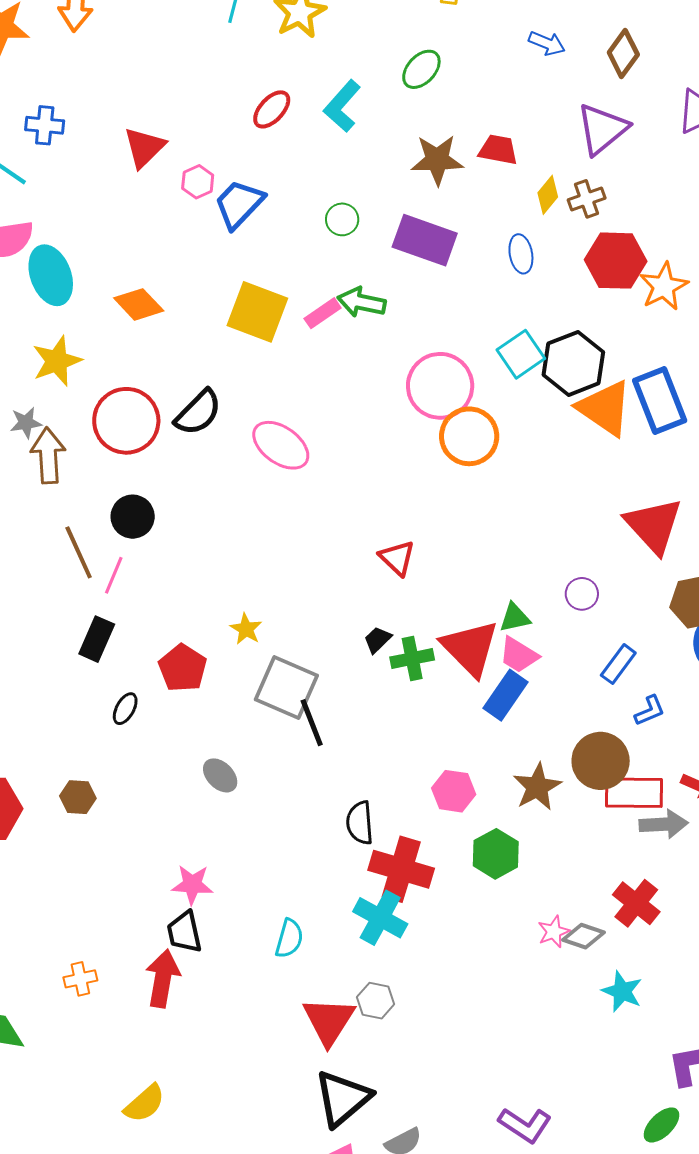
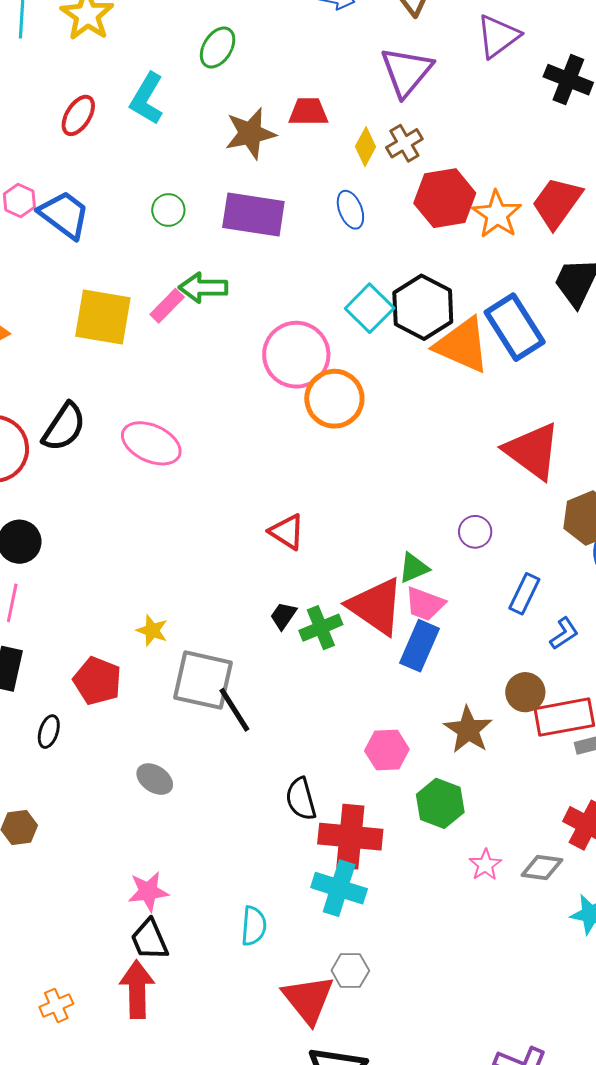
blue trapezoid: (239, 204) -> (64, 215), turned 94
brown circle: (601, 761) -> (525, 692), size x0.7
pink star: (554, 932) -> (485, 865), moved

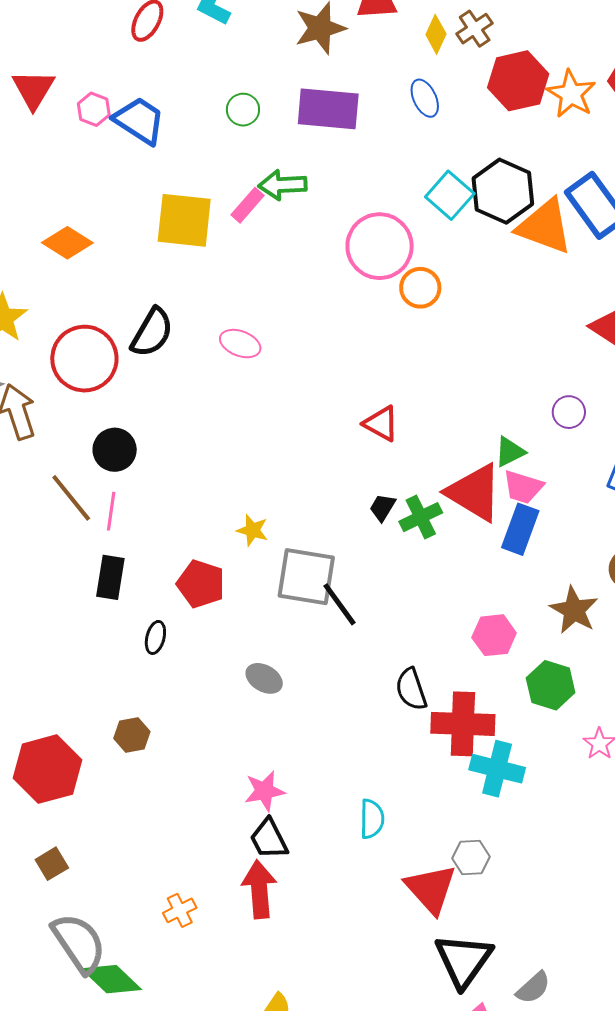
orange circle: (334, 399) -> (420, 288), size x0.7
pink ellipse: (151, 443) -> (240, 344), size x0.7
cyan cross: (339, 888) -> (497, 769), moved

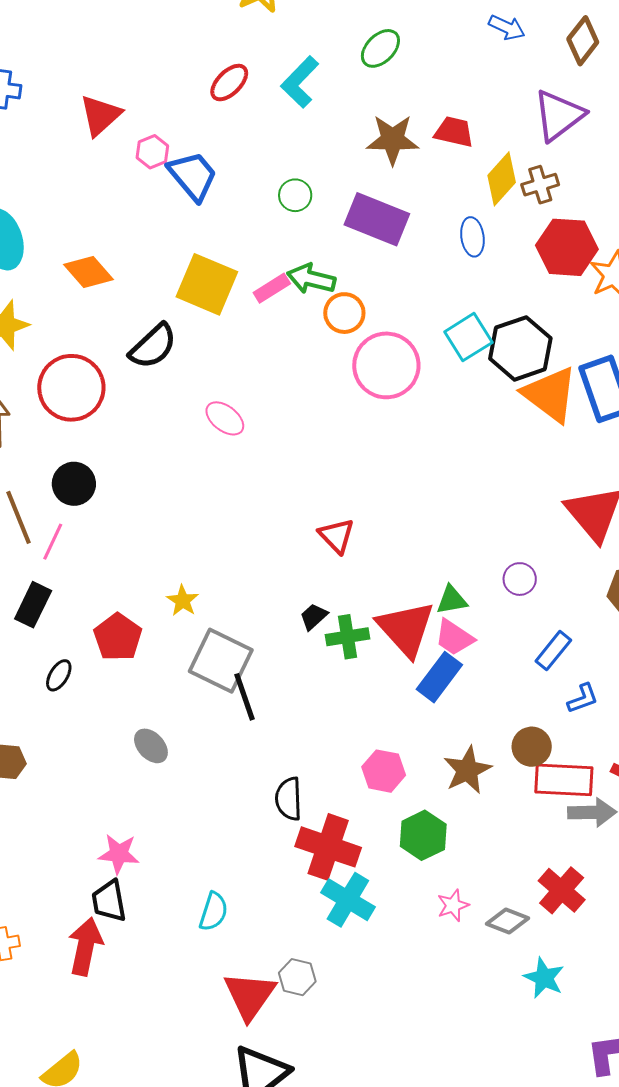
yellow diamond: (436, 34) -> (502, 179), size x1.4
orange circle: (420, 288) -> (344, 313), moved
black semicircle: (152, 333) -> (153, 346), moved

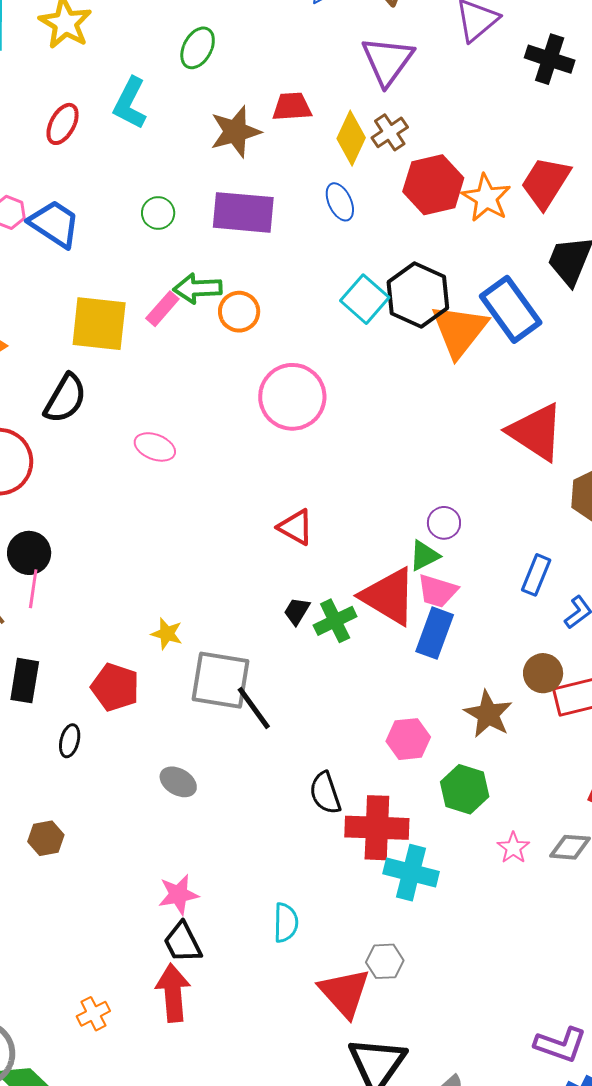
pink circle: (386, 365) -> (292, 397), moved
orange triangle: (550, 394) -> (459, 330), turned 48
pink line: (53, 542) -> (33, 589), moved
purple circle: (520, 579) -> (444, 523), moved

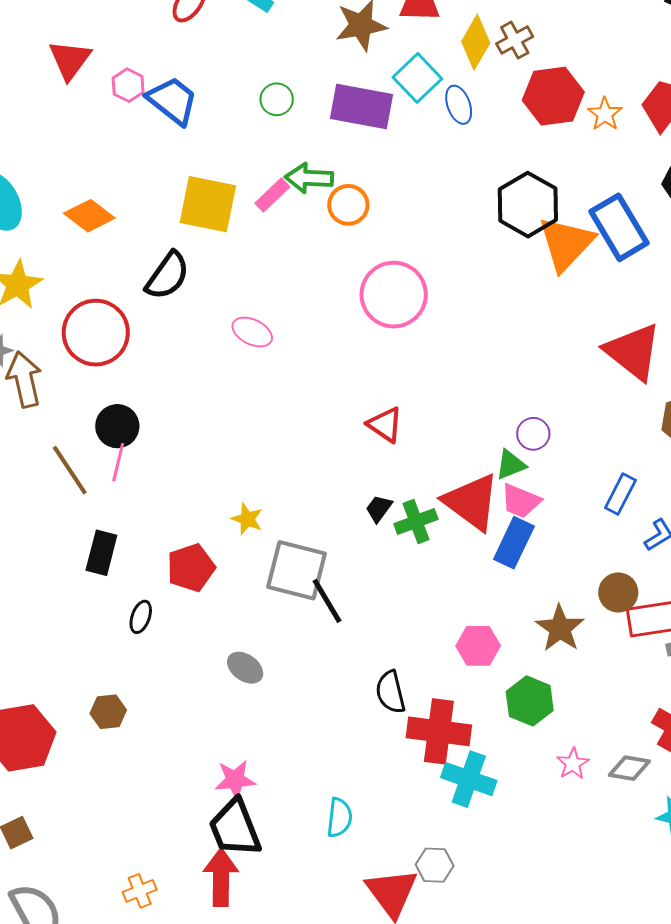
orange star: (486, 198) -> (605, 114), size x0.7
cyan square: (365, 299) -> (417, 78), moved
red pentagon: (115, 687) -> (191, 568), turned 30
black trapezoid: (183, 942) -> (235, 828), size x1.4

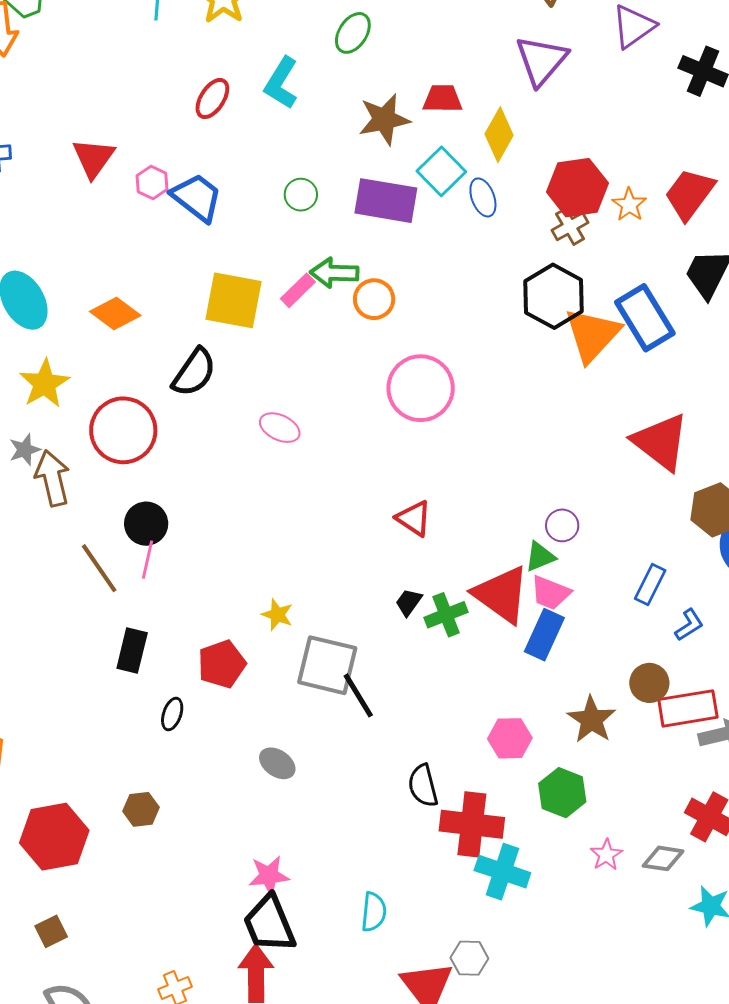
brown cross: (515, 40) -> (570, 226), moved

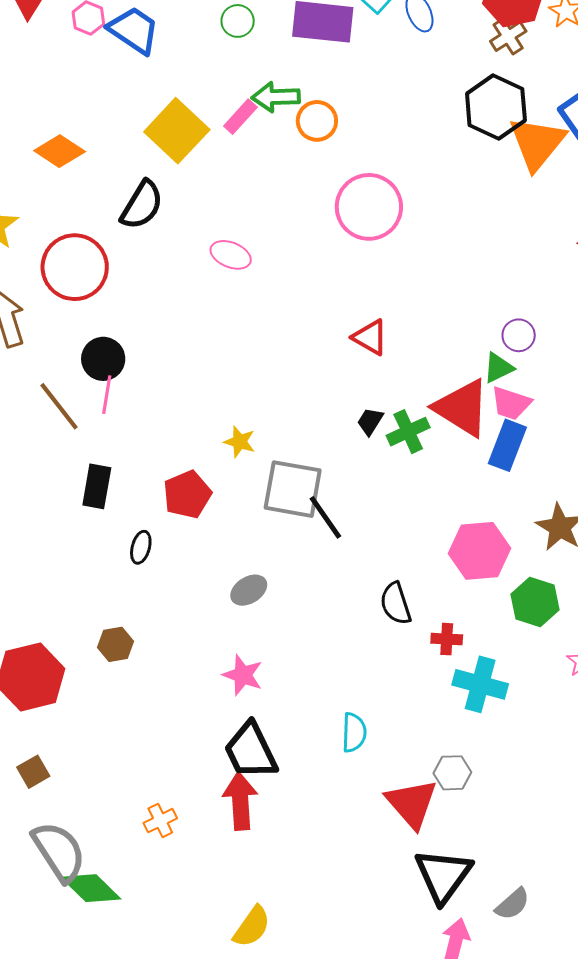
yellow square: (234, 300) -> (177, 131), turned 36
pink hexagon: (510, 738) -> (479, 551), size x1.4
gray ellipse: (277, 763) -> (249, 590), turned -63
red cross: (472, 824) -> (447, 639), size x0.5
pink star: (269, 876) -> (243, 675), moved, turned 30

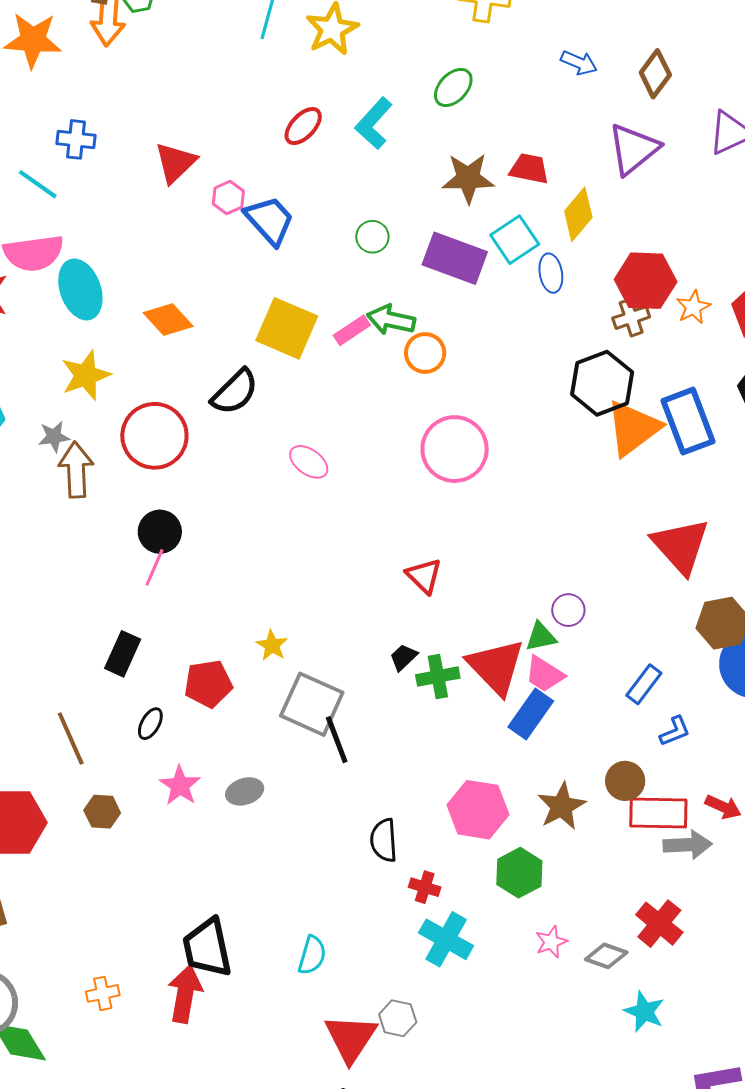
yellow square: (177, 131) -> (287, 328), turned -34
brown line: (59, 406) -> (71, 738), moved
pink star: (243, 675) -> (180, 786), moved

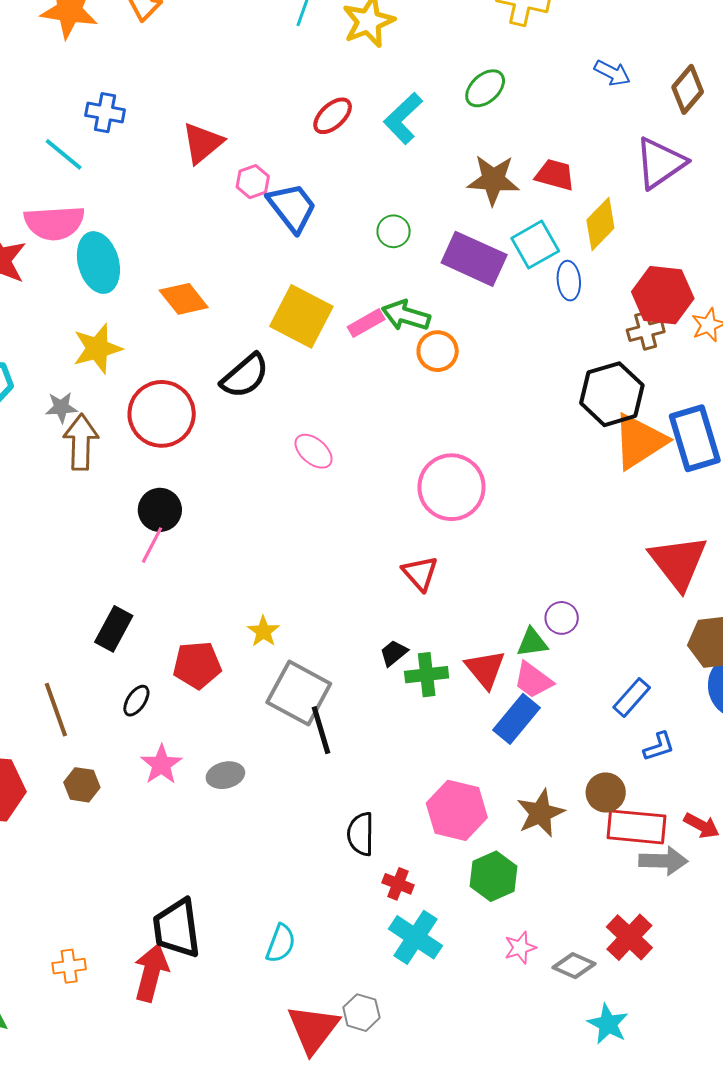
pink circle: (455, 449) -> (451, 487), moved
red triangle: (496, 667) -> (485, 669), size x0.7

